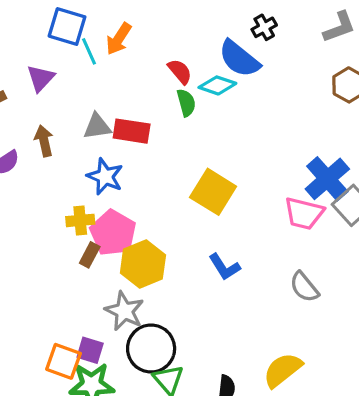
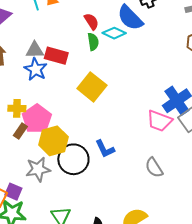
blue star: (105, 177) -> (36, 69), moved
yellow square: (213, 192) -> (92, 87), moved
gray star: (124, 311) -> (38, 169), turned 30
black circle: (151, 349) -> (73, 159), moved

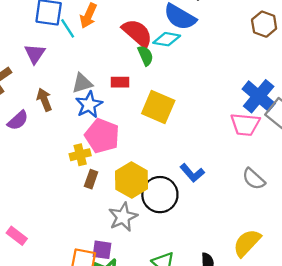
red semicircle: (91, 21) -> (137, 33), size x1.6
red rectangle: (56, 56) -> (120, 82), moved, size x0.7
blue star: (36, 69) -> (89, 105), turned 30
pink pentagon: (37, 119) -> (102, 136), moved

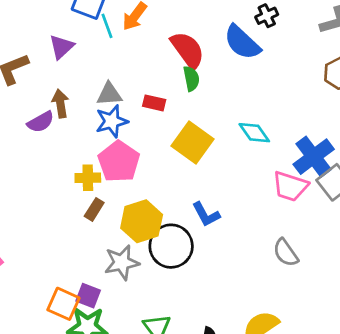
cyan diamond: (167, 39) -> (254, 133), moved, turned 32
purple semicircle: (18, 120) -> (41, 122), moved
blue L-shape: (192, 173) -> (206, 214), moved

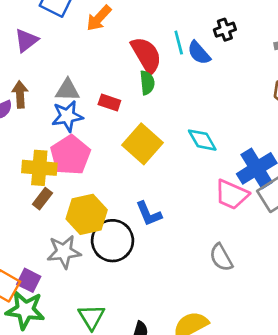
cyan line: (107, 26) -> (179, 43), moved
blue semicircle: (242, 42) -> (199, 53), size x0.7
yellow cross: (88, 178) -> (39, 168), size x1.4

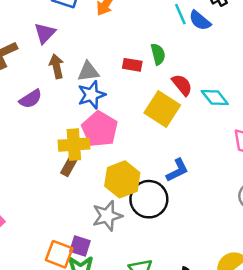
red semicircle: (146, 55) -> (182, 85), moved, size x0.7
brown arrow: (20, 94) -> (57, 66), moved
red rectangle: (109, 103) -> (132, 65), moved
brown rectangle: (42, 199) -> (69, 166), moved
blue L-shape: (149, 214) -> (177, 170), turned -85

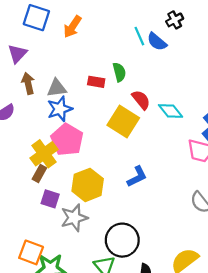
yellow cross: (74, 145) -> (44, 154), turned -32
black circle: (149, 199) -> (122, 240), moved
purple square: (80, 246) -> (50, 199), moved

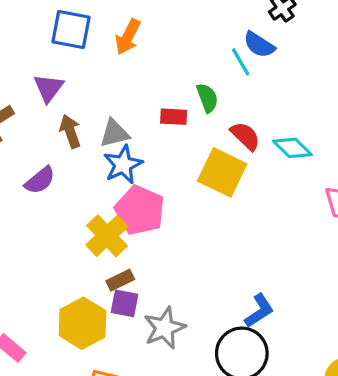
cyan line: (139, 36) -> (241, 62), moved
brown rectangle: (39, 173) -> (120, 280), moved, turned 42
blue L-shape: (137, 177) -> (259, 311), moved
yellow hexagon: (88, 185) -> (83, 323), moved

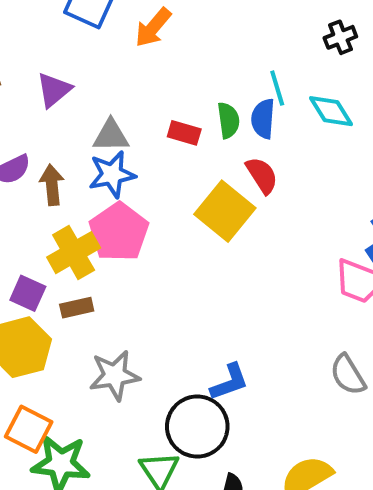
blue semicircle: (259, 45) -> (263, 119), moved, turned 48
purple triangle: (49, 88) -> (54, 90), moved
brown arrow: (70, 131) -> (52, 185), moved
cyan diamond: (292, 148) -> (331, 111), moved
purple square: (124, 303) -> (28, 293), moved

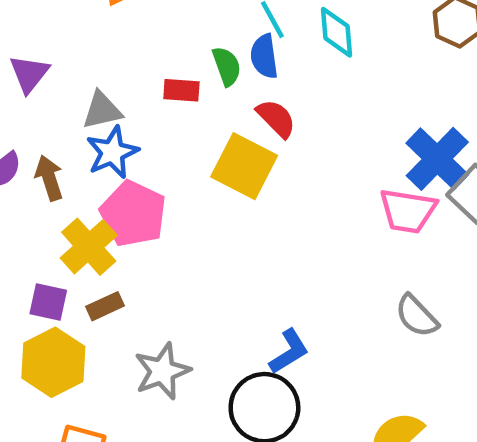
cyan diamond: (331, 111) -> (337, 32), turned 39

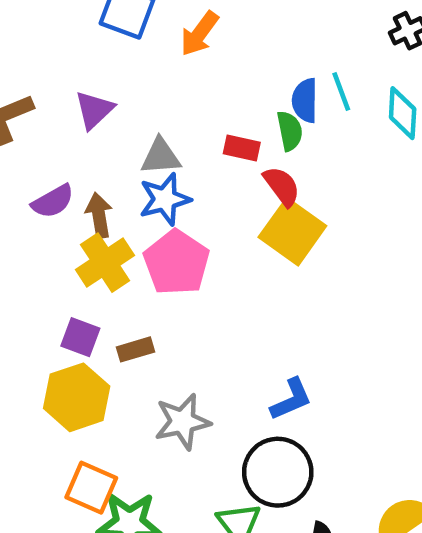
blue semicircle: (264, 56) -> (305, 100), moved
red semicircle: (276, 118) -> (282, 186), moved
yellow cross: (89, 247) -> (105, 263), moved
blue L-shape: (289, 352) -> (291, 399), moved

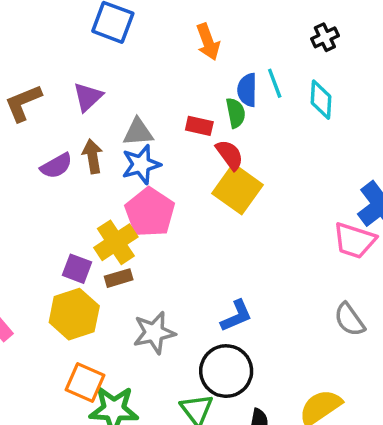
orange arrow: (199, 34) -> (208, 42), moved, turned -57
brown arrow: (99, 215) -> (93, 156), moved
yellow cross: (105, 263) -> (116, 242), moved

